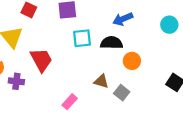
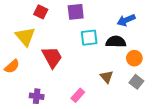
purple cross: (16, 81) -> (37, 96), moved
brown triangle: (101, 81) -> (107, 77), turned 32
gray square: (122, 93) -> (136, 82), moved

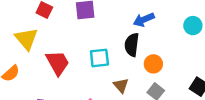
cyan square: (89, 38) -> (99, 58), moved
black semicircle: (116, 42) -> (132, 45), turned -84

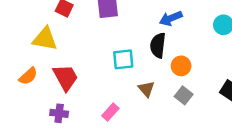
yellow triangle: (26, 39) -> (45, 39), turned -40
red trapezoid: (58, 63) -> (65, 77), moved

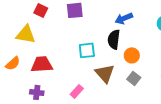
red trapezoid: (65, 77) -> (42, 64), turned -65
brown triangle: (146, 89) -> (105, 73), size x1.5

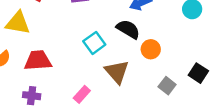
black semicircle: (114, 39) -> (128, 29), turned 114
cyan square: (87, 50) -> (94, 43), turned -30
gray square: (134, 78) -> (167, 86), moved

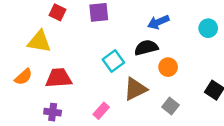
black semicircle: (128, 29) -> (146, 48), turned -45
brown triangle: (117, 72) -> (135, 89), turned 45
gray square: (167, 86) -> (170, 106), moved

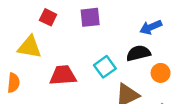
orange semicircle: (23, 77) -> (13, 83), turned -42
red trapezoid: (59, 78) -> (63, 75), moved

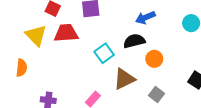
yellow triangle: (30, 47) -> (36, 35), turned 35
red trapezoid: (63, 75) -> (66, 33), moved

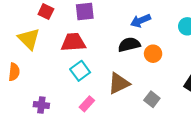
red trapezoid: (66, 33) -> (73, 42), moved
cyan square: (104, 53) -> (80, 71), moved
orange circle: (154, 59) -> (153, 54), moved

